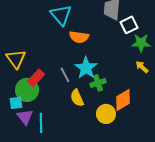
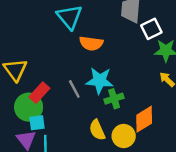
cyan star: (86, 68) -> (100, 81), turned -30
yellow semicircle: (77, 98) -> (97, 130), moved
cyan square: (16, 103) -> (37, 123), moved

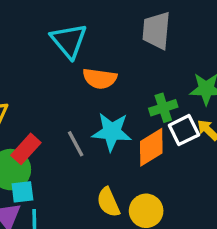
white square: (151, 29) -> (184, 130), moved
green cross: (114, 99) -> (163, 108), moved
orange diamond: (144, 119) -> (151, 147), moved

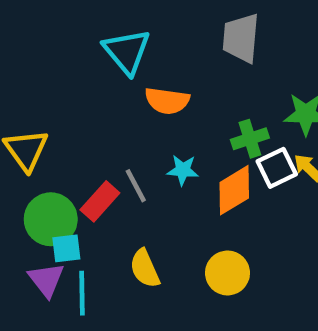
cyan star: (112, 132) -> (183, 170), size x0.6
red rectangle: (26, 149) -> (100, 201), moved
yellow semicircle: (108, 202) -> (145, 268), moved

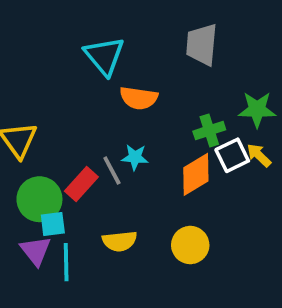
cyan star: (183, 170) -> (135, 157), moved
yellow semicircle: (145, 268) -> (120, 241), turned -72

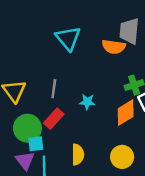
orange semicircle: (139, 98) -> (114, 47), moved
gray line: (112, 171) -> (54, 89), moved, turned 36
yellow semicircle: (120, 241) -> (78, 155), turned -84

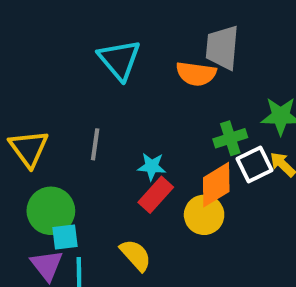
red rectangle: (54, 119) -> (156, 195), moved
yellow semicircle: (78, 155) -> (136, 255), turned -42
yellow circle: (122, 157) -> (204, 215), moved

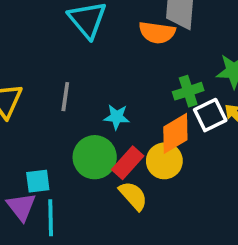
red rectangle: (156, 195) -> (128, 163), moved
green circle: (51, 211) -> (95, 157), moved
yellow semicircle: (136, 255) -> (133, 196), moved

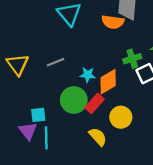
gray line: (65, 97) -> (55, 62), turned 60
orange diamond: (175, 133) -> (108, 82), moved
yellow circle: (164, 161) -> (121, 117), moved
yellow semicircle: (133, 196) -> (98, 137), moved

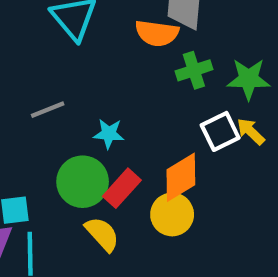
green cross: (132, 59) -> (194, 70), moved
orange diamond: (108, 82) -> (181, 177), moved
yellow semicircle: (98, 137) -> (102, 234), moved

